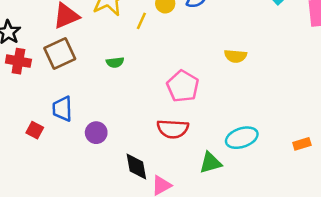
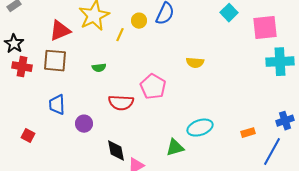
brown square: (60, 54) -> (55, 61), turned 30
red semicircle: (173, 129) -> (121, 103), moved
red square: (35, 130) -> (28, 136), moved

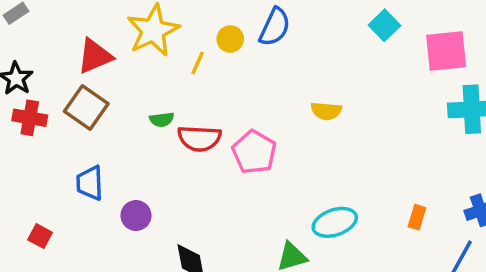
brown square: (55, 61) -> (86, 108), turned 30
red semicircle: (121, 103) -> (199, 138), moved
orange rectangle: (248, 133) -> (417, 217), moved, turned -56

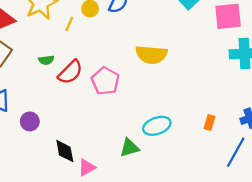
yellow semicircle: (326, 111) -> (151, 55), size x1.6
red semicircle: (199, 138) -> (70, 72), turned -48

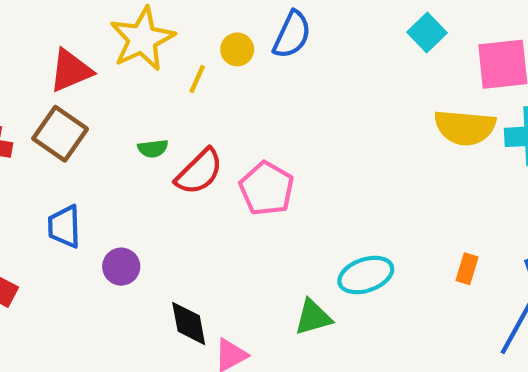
yellow semicircle: (151, 55) -> (465, 127), moved

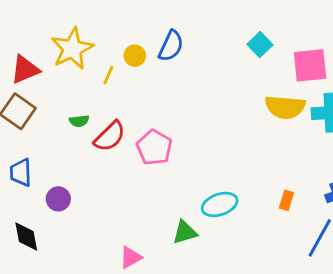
black diamond: (189, 324) -> (26, 236), moved

